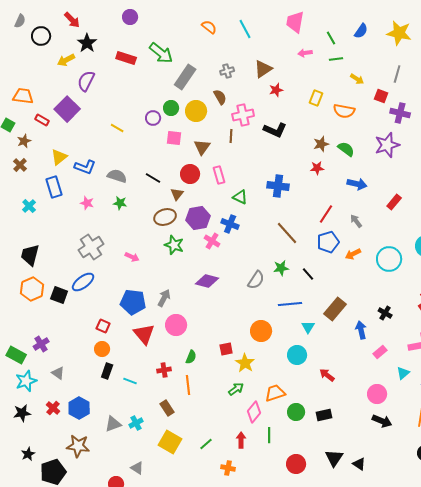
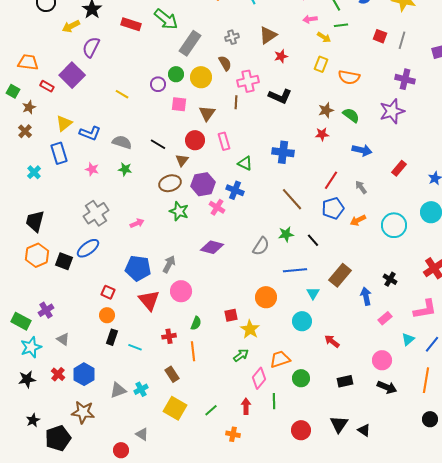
yellow arrow: (357, 79) -> (324, 37), moved
red square: (381, 96) -> (380, 36), moved
pink arrow: (132, 257) -> (137, 223), turned -48
black rectangle: (324, 415) -> (345, 381), moved

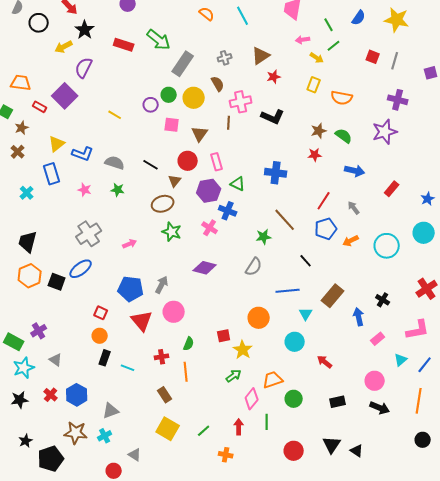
green line: (341, 25) -> (334, 46), turned -32
purple hexagon: (203, 184) -> (209, 191), moved
green star: (286, 234) -> (264, 237), moved
cyan cross: (141, 389) -> (105, 436), moved

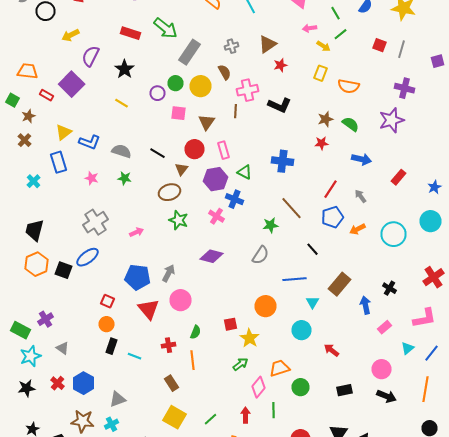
black star: (85, 30) -> (124, 69), moved

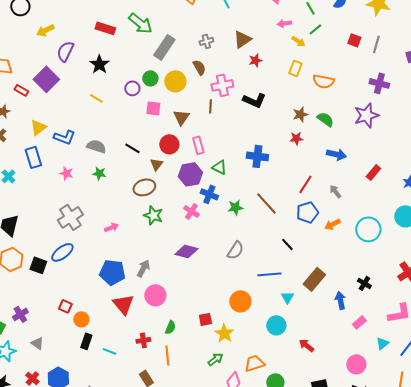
green star: (270, 225) -> (235, 207), moved
red square: (108, 301) -> (65, 306), moved

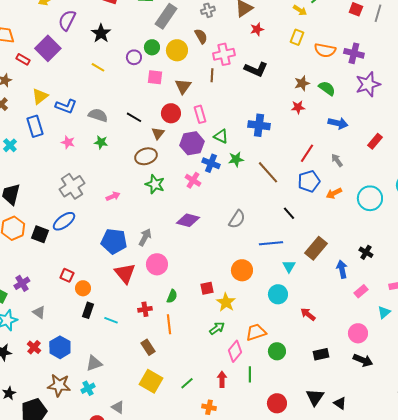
purple cross: (379, 83) -> (354, 53), moved
green star: (235, 207) -> (236, 159), moved

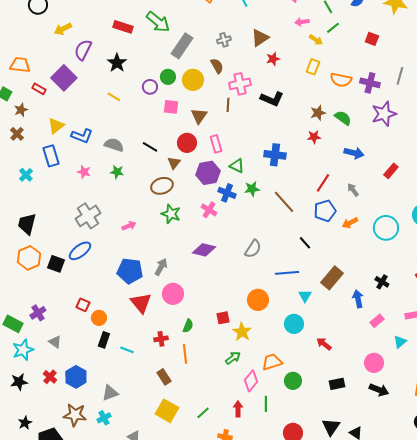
gray line: (378, 13) -> (400, 76), moved

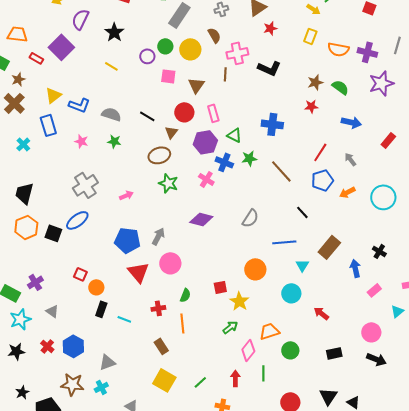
brown cross: (17, 134) -> (14, 103), size x1.5

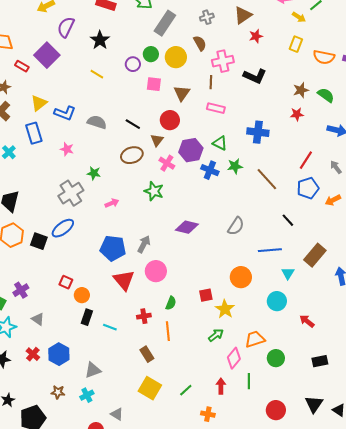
pink rectangle: (213, 113) -> (216, 108), moved, turned -60
green star: (114, 141) -> (94, 173), moved
brown ellipse: (159, 155) -> (132, 155), moved
pink cross: (206, 179) -> (167, 163), moved
brown star: (72, 384) -> (58, 392), size x0.6

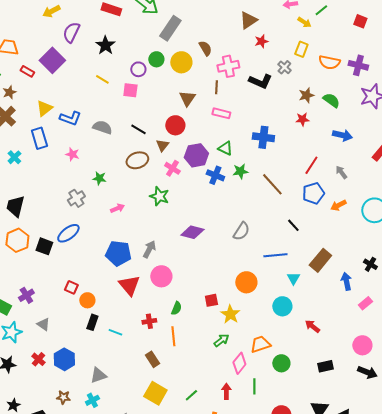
gray cross: (207, 17) -> (284, 67), moved, turned -32
pink square: (154, 84) -> (130, 90), moved
gray cross: (71, 193) -> (76, 198), size x0.7

